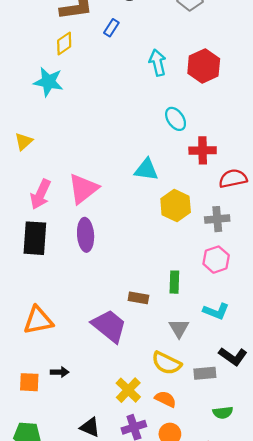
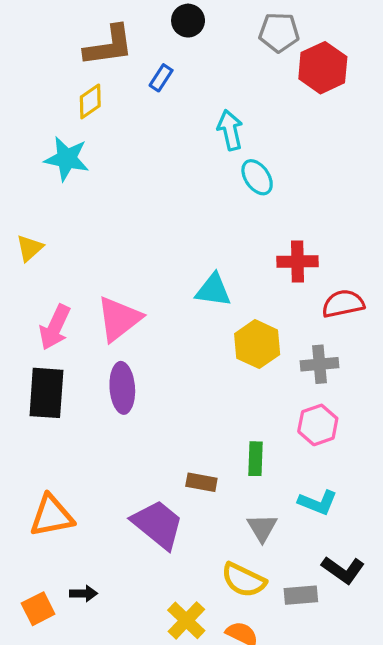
red hexagon: (204, 66) -> (323, 68), moved
cyan ellipse: (176, 119) -> (257, 177), moved
orange square: (29, 382) -> (38, 609), turned -30

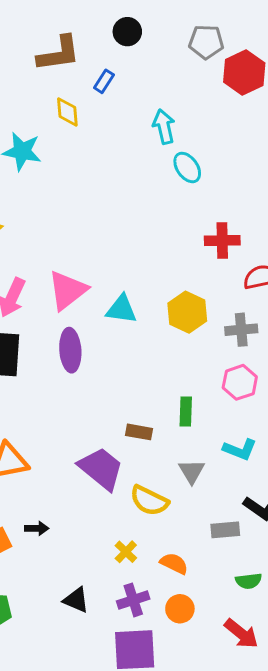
yellow diamond: (90, 101) -> (67, 112), moved, turned -60
cyan triangle: (213, 290) -> (121, 309), moved
yellow semicircle: (244, 580) -> (149, 501), moved
yellow cross: (186, 620) -> (126, 552), size x0.7

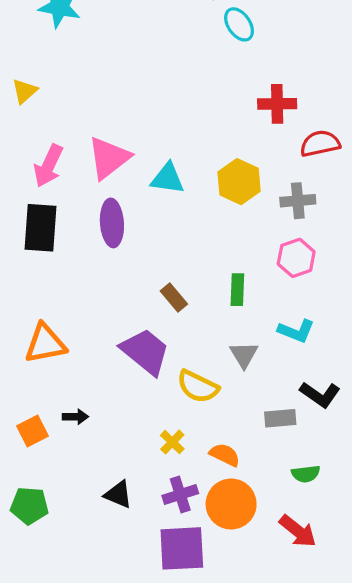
brown rectangle: (139, 432) -> (174, 298), moved, turned 40
orange circle: (180, 609) -> (231, 504), size x1.6

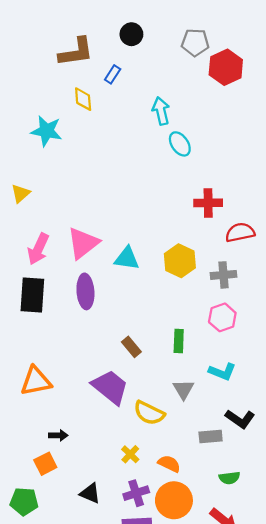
orange square: (33, 431) -> (45, 464), moved

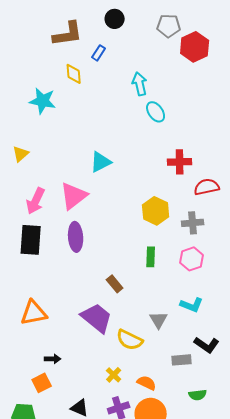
cyan triangle: (127, 258) -> (101, 162), moved, turned -35
green rectangle: (179, 341) -> (151, 257), moved

